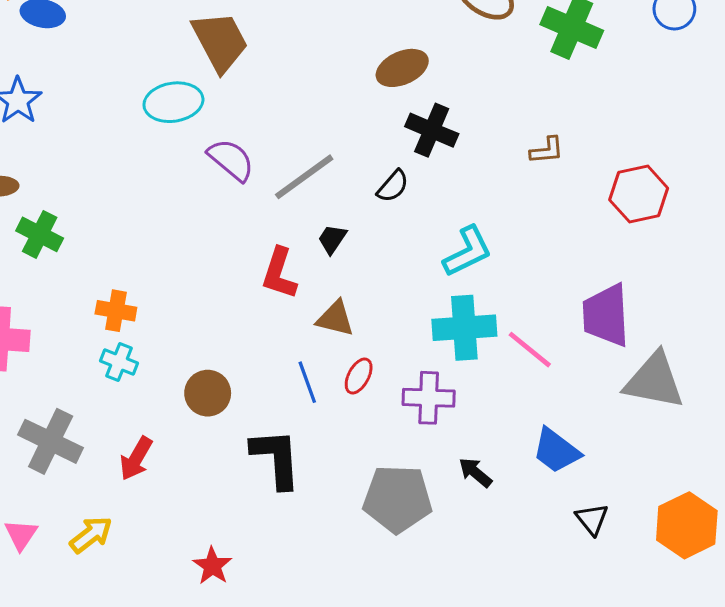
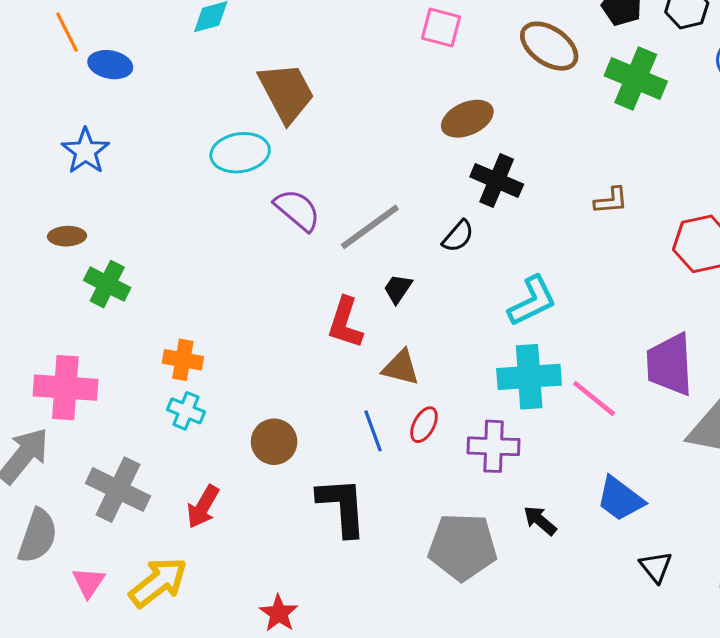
yellow arrow: (91, 535) -> (158, 582), size x1.4

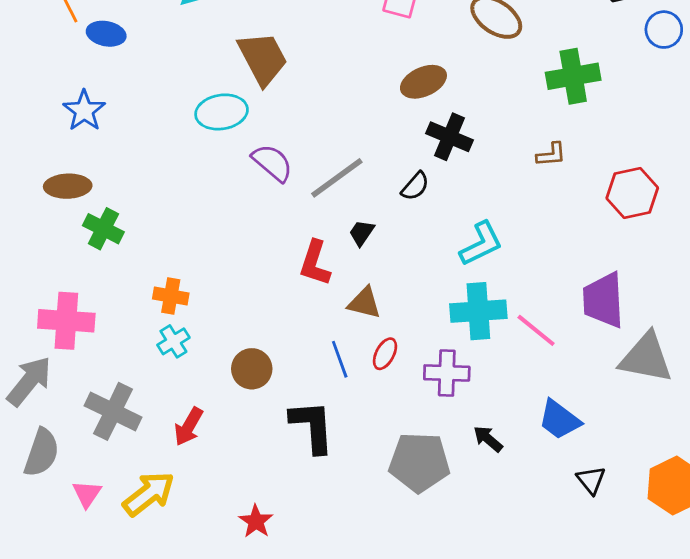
green cross: (636, 79) -> (573, 76), moved, turned -33
brown ellipse: (67, 236) -> (68, 186), size x1.4
cyan cross: (186, 411) -> (173, 341), turned 36

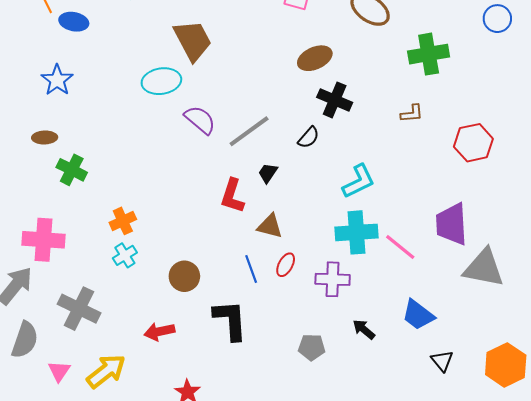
brown ellipse: (68, 186) -> (45, 137), size x0.7
orange cross: (171, 296) -> (123, 221), turned -35
red arrow: (189, 427) -> (159, 332), moved, turned 48
gray pentagon: (419, 462) -> (312, 347), size x0.6

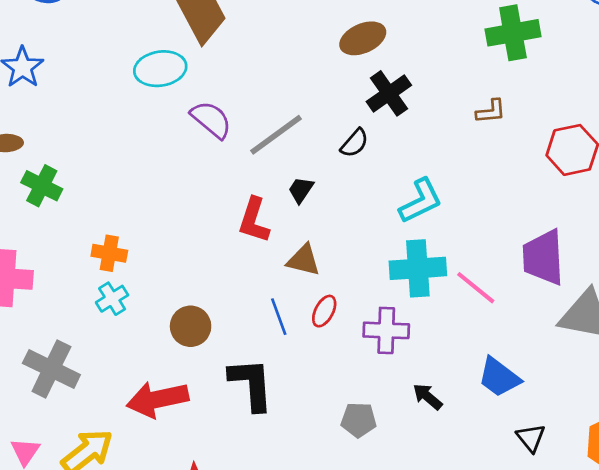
black cross: (335, 100) -> (389, 93), turned 32
orange cross: (123, 221) -> (109, 253), turned 35
red arrow: (159, 332) -> (157, 399), size x1.5

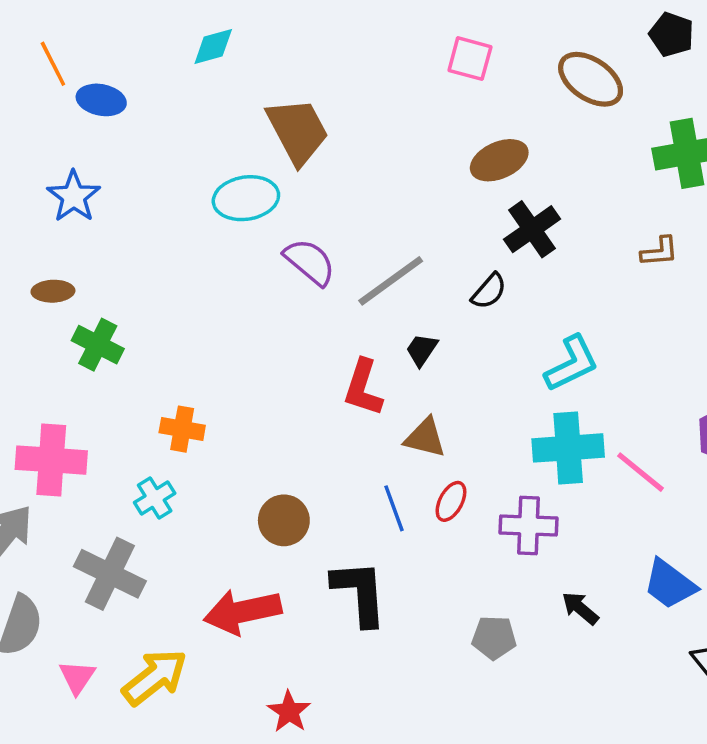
cyan cross: (112, 299) -> (155, 498), moved

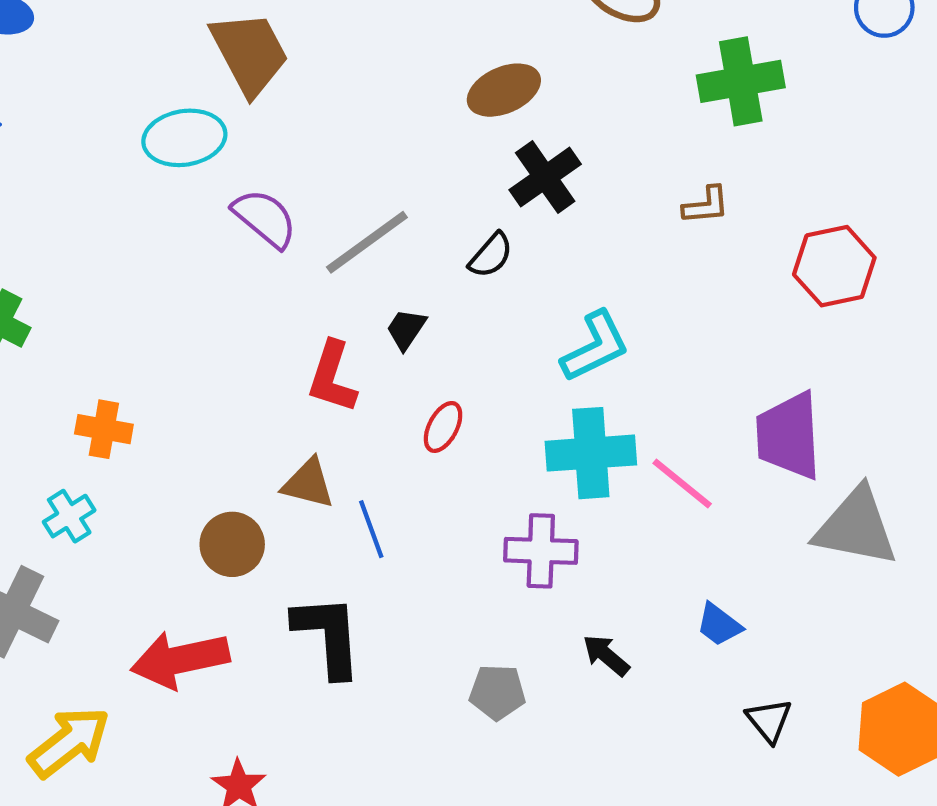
brown triangle: (425, 438) -> (308, 483), moved
red ellipse: (451, 501) -> (443, 427), moved
blue trapezoid: (670, 584) -> (719, 625), size x0.7

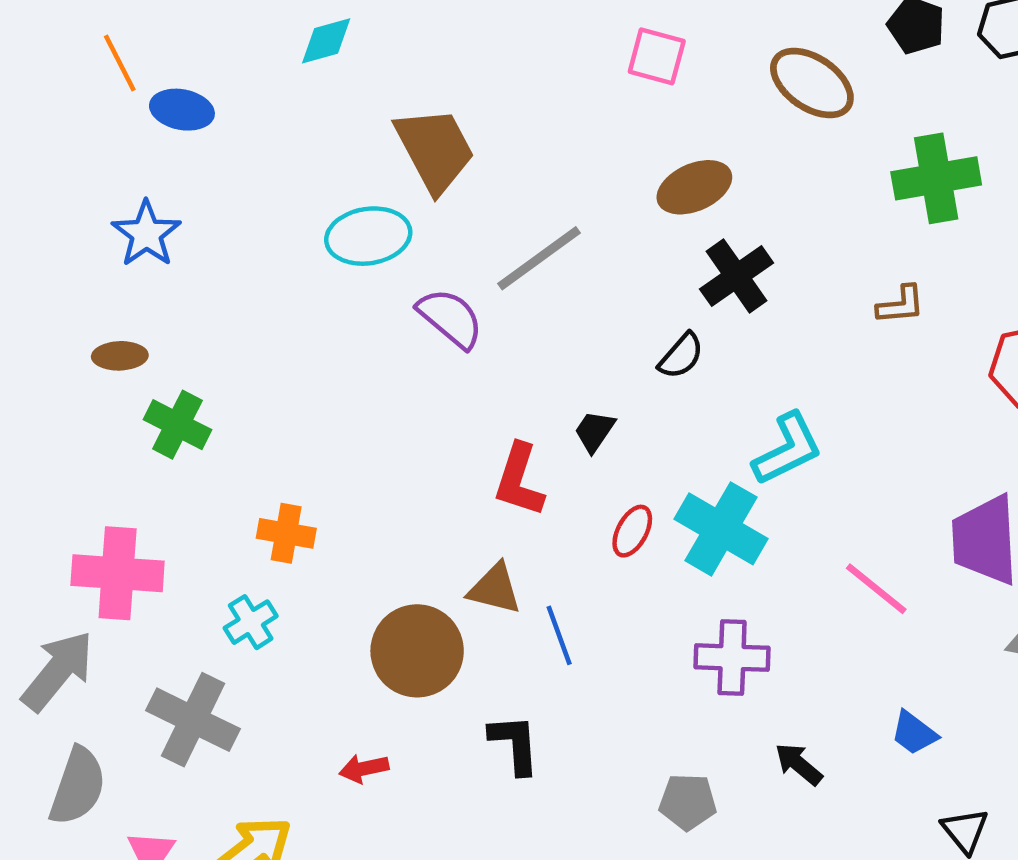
gray line: (367, 242) -> (539, 258), moved
cyan cross: (591, 453) -> (721, 529), moved, turned 34
brown circle: (232, 544) -> (417, 651), size x1.4
black L-shape: (328, 636) -> (515, 744), size x0.7
red arrow: (180, 660) -> (364, 768), size x0.5

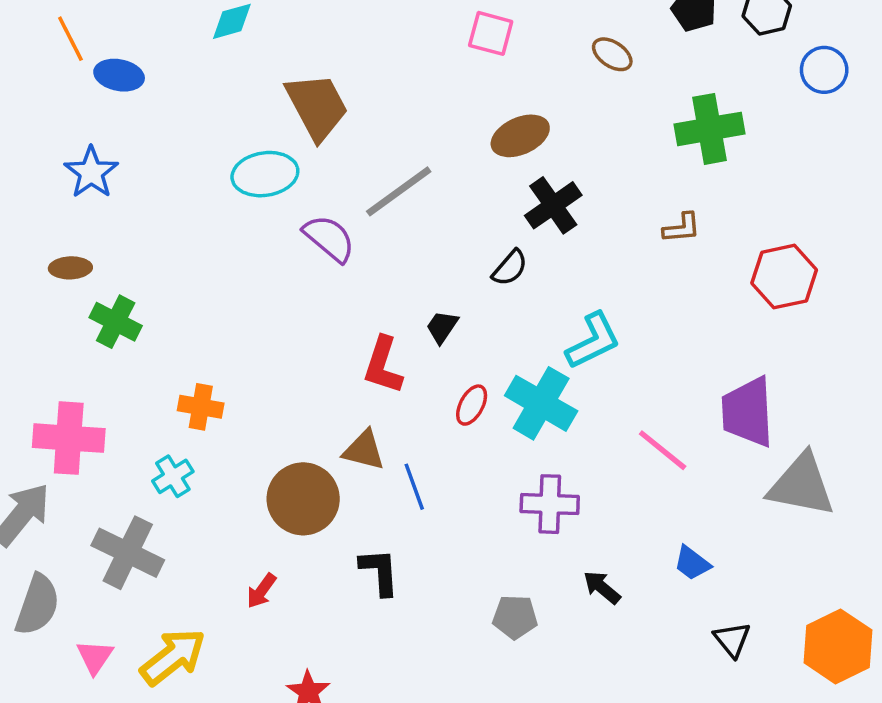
brown ellipse: (812, 83) -> (612, 54), size x0.6
red arrow: (364, 768) -> (261, 591), turned -42

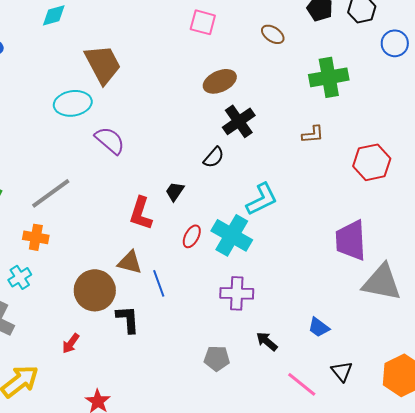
gray line: (399, 191) -> (51, 193), moved
pink line: (663, 450) -> (302, 384), moved
black L-shape: (380, 572) -> (128, 319), moved

